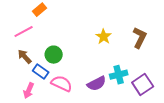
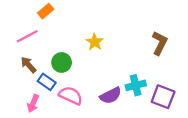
yellow star: (104, 37) -> (95, 42), moved
purple square: (143, 85) -> (163, 97), turned -35

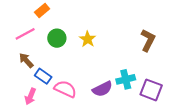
green circle: (62, 62) -> (57, 38), moved

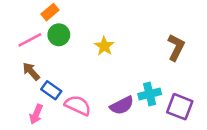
green circle: (57, 38) -> (59, 35), moved

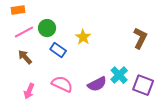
orange rectangle: (50, 12) -> (18, 10), moved, turned 32
blue rectangle: (51, 90) -> (58, 50), moved
cyan cross: (150, 94) -> (119, 75), turned -30

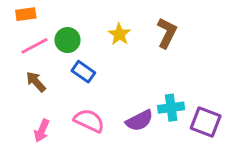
yellow star: (83, 37) -> (119, 34), moved
brown L-shape: (140, 38) -> (167, 33), moved
cyan cross: (119, 75) -> (171, 108), turned 36

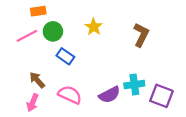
orange rectangle: (26, 14) -> (38, 11), moved
brown L-shape: (167, 33) -> (141, 35), moved
brown arrow: (36, 82) -> (37, 80), moved

